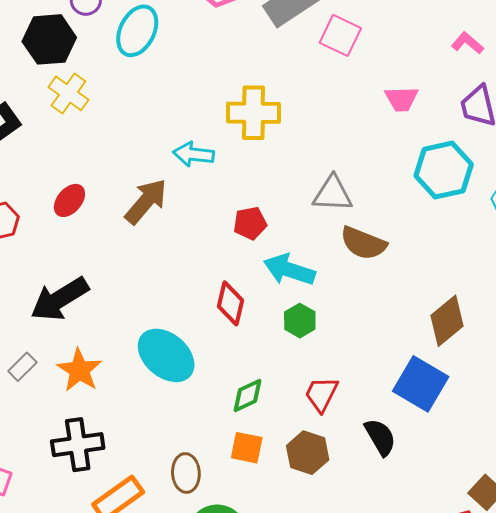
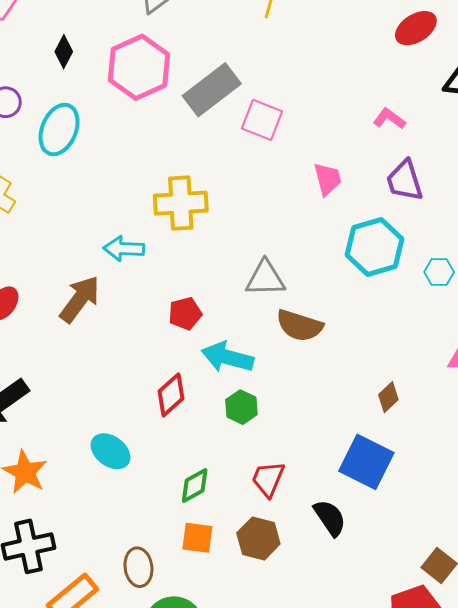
pink trapezoid: (402, 99) -> (328, 179), turned -99
red diamond: (230, 303) -> (171, 395), turned 39
brown diamond: (447, 321) -> (388, 397), size x0.6
cyan ellipse: (166, 355) -> (110, 451), size x0.7

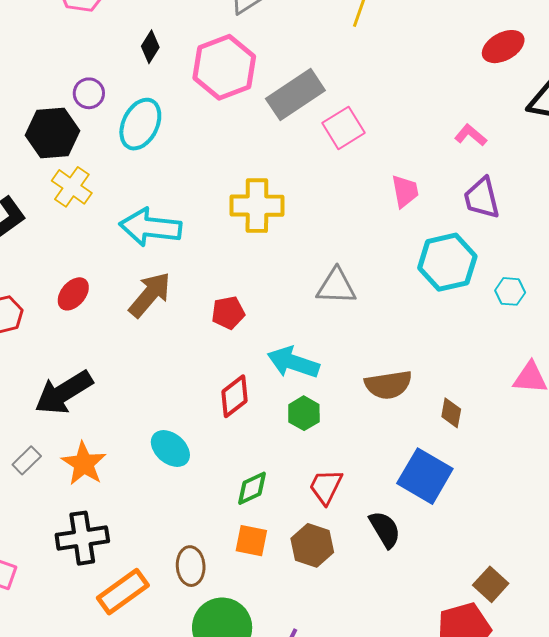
pink square: (262, 120) -> (344, 128), turned 33
cyan arrow: (124, 249) -> (150, 227), moved, size x1.5
red pentagon: (185, 314) -> (228, 313), moved
brown semicircle: (300, 326) -> (388, 385), moved, turned -30
brown diamond: (388, 397) -> (451, 413), turned -40

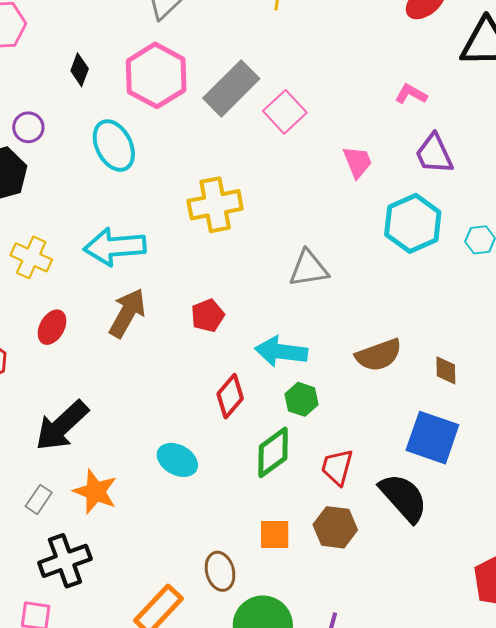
cyan ellipse: (140, 124) -> (114, 146), moved, turned -42
yellow cross: (72, 187) -> (31, 257), moved
green diamond: (252, 488) -> (273, 452), moved, size x1.4
black semicircle: (385, 529) -> (403, 498), size x1.4
black cross: (82, 538) -> (65, 561), moved

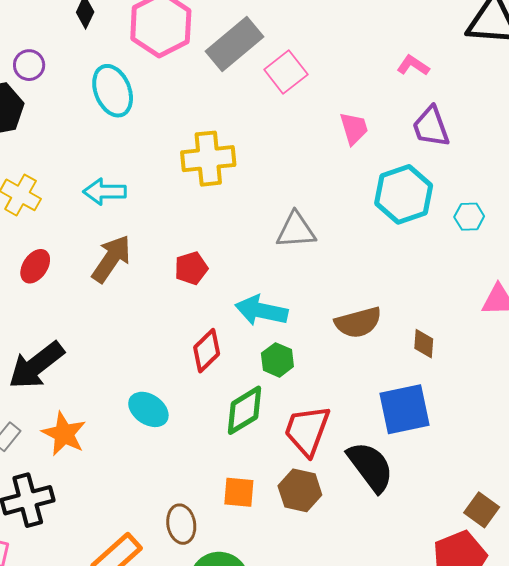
cyan arrow: (115, 247) -> (105, 192), size x0.7
blue square: (432, 438) -> (405, 409), turned -36
red trapezoid: (337, 467) -> (307, 430), size x1.4

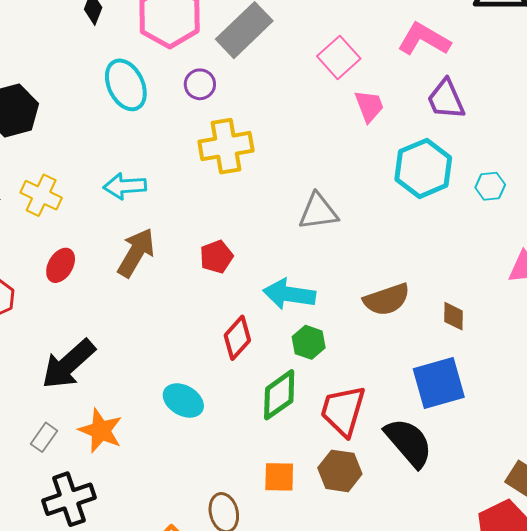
purple circle: (29, 65) -> (200, 84), moved
pink L-shape: (413, 65) -> (424, 39), size x1.6
pink square: (286, 72) -> (339, 57), moved

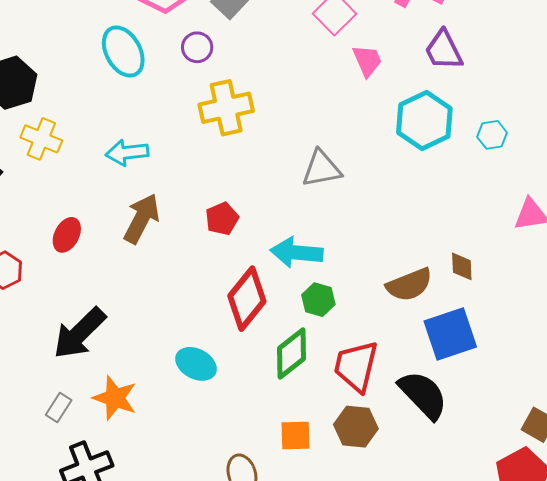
yellow cross: (41, 195) -> (41, 139), moved
brown semicircle: (387, 299) -> (409, 285), moved
red diamond: (237, 338) -> (247, 299), size x1.4

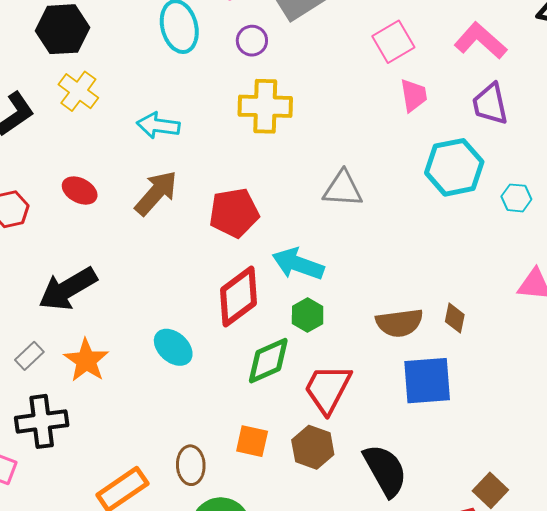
red pentagon: (222, 219) -> (234, 213), size x1.5
red ellipse: (67, 235) -> (80, 191), turned 76
black semicircle: (423, 395) -> (385, 470), moved

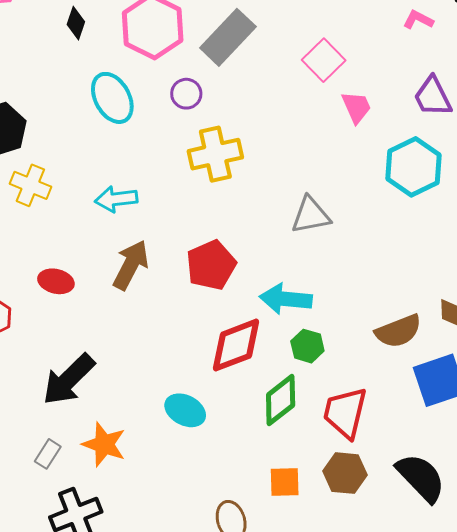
pink L-shape: (480, 41) -> (418, 20), moved, size x0.6
red diamond: (239, 296) -> (236, 345), turned 30

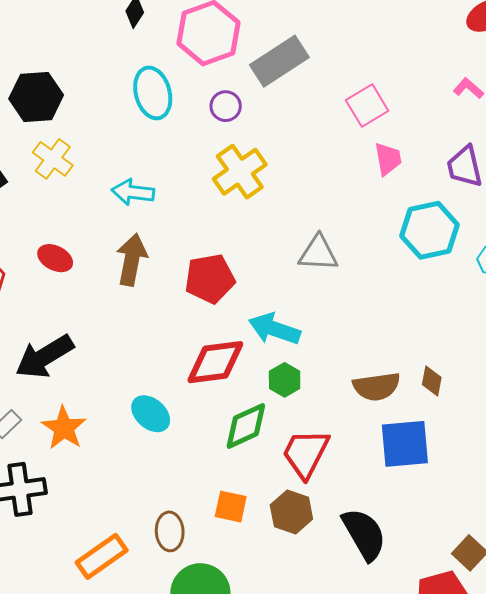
yellow cross: (215, 154) -> (240, 172), turned -36
brown arrow: (131, 265) -> (132, 260), turned -30

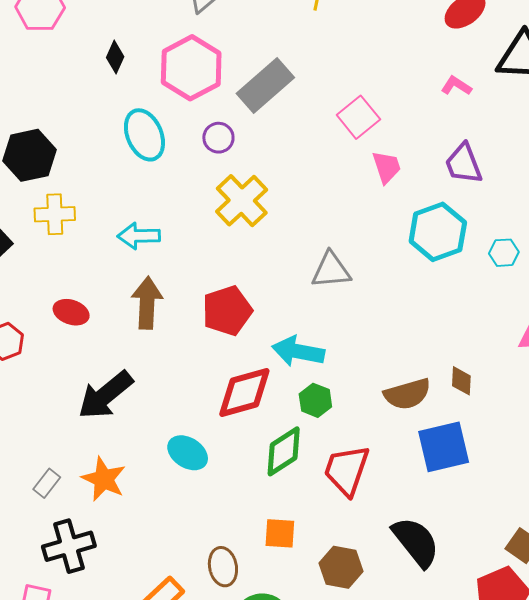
yellow cross: (53, 159) -> (55, 214), turned -30
black arrow: (44, 357) -> (105, 395), moved
brown hexagon: (291, 512) -> (341, 567), moved

